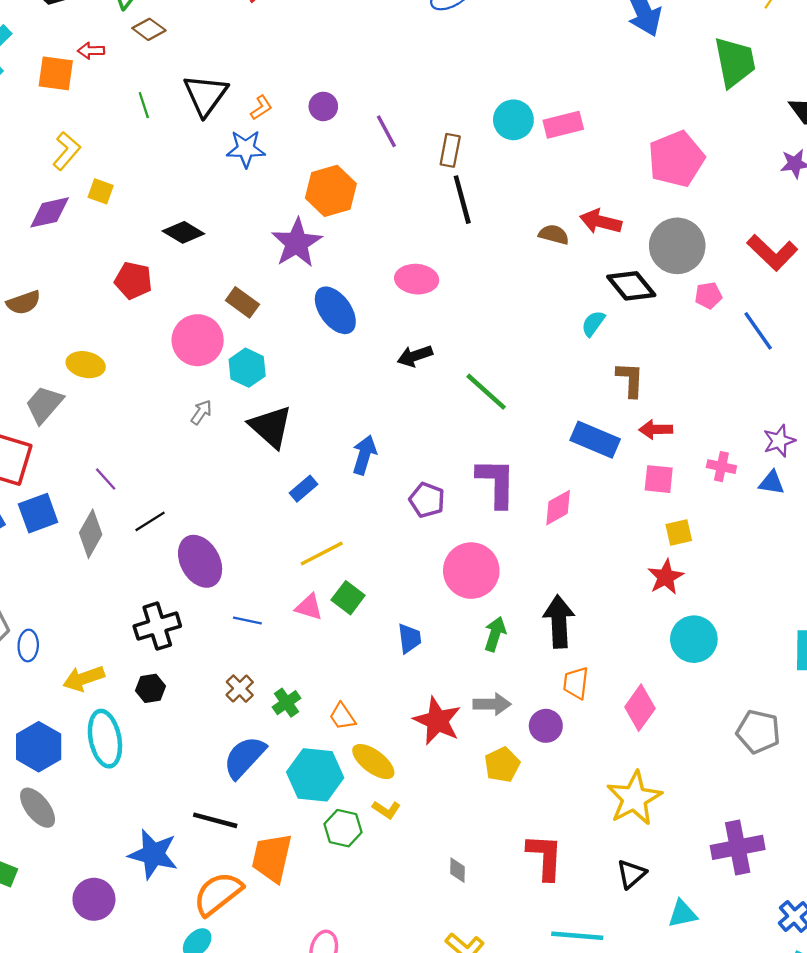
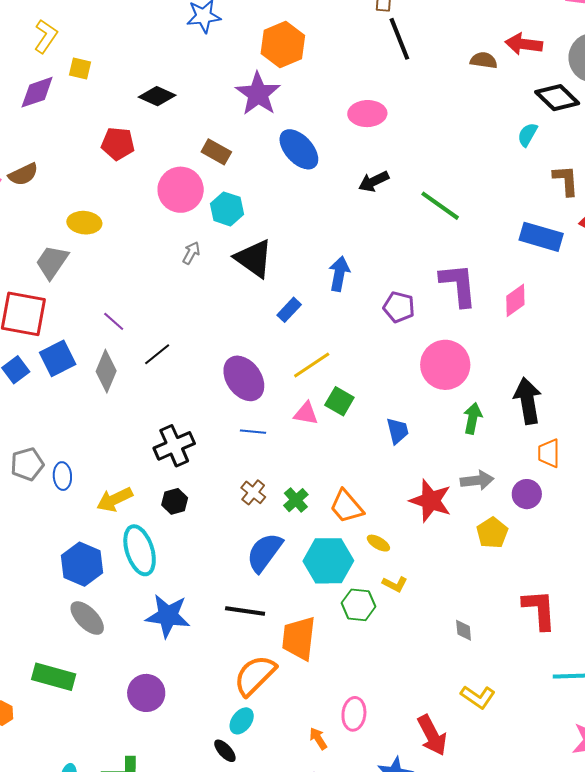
purple ellipse: (200, 561) -> (244, 378), moved
orange trapezoid: (342, 716) -> (346, 506), size x1.4
yellow ellipse: (373, 762) -> (378, 543), size x0.6
blue star: (153, 854) -> (168, 616), moved

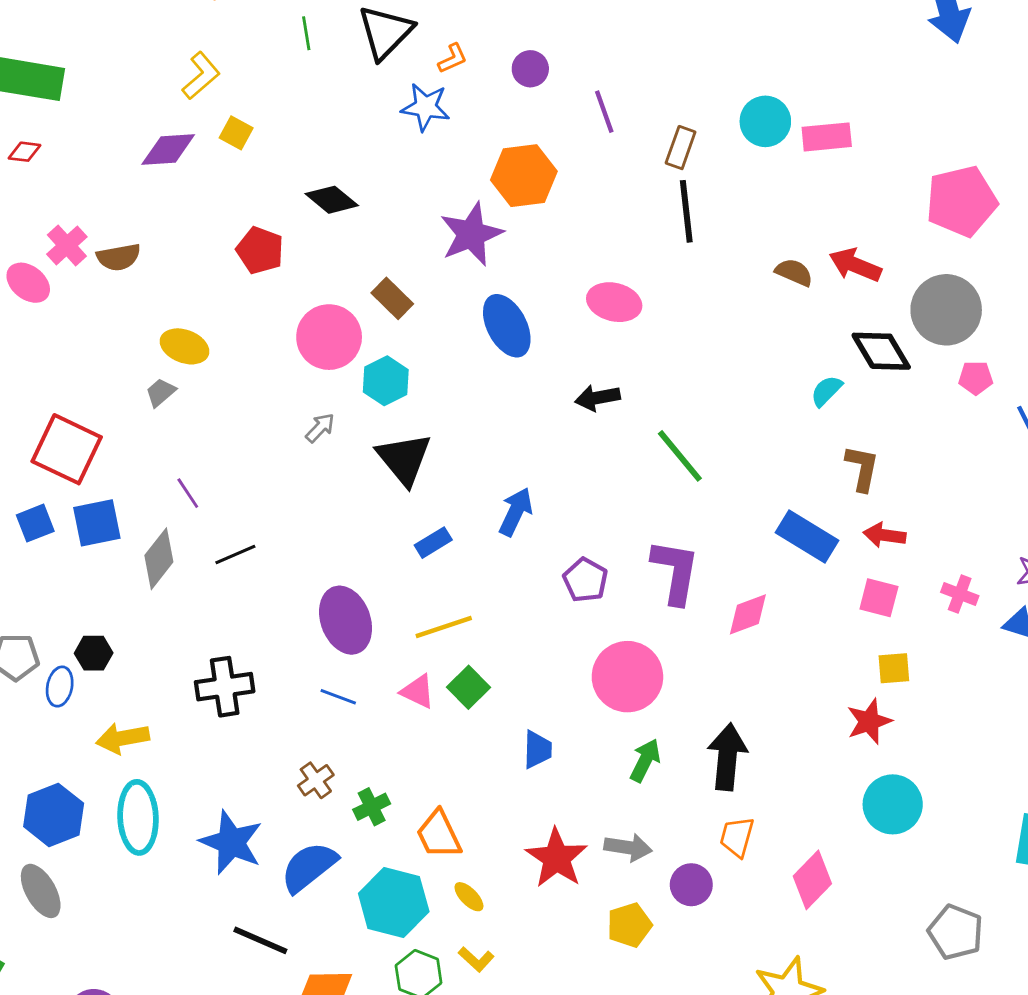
gray trapezoid: (52, 262) -> (161, 392), moved, size x0.6
black hexagon: (175, 501) -> (94, 653), moved
blue star: (168, 616) -> (231, 842), moved

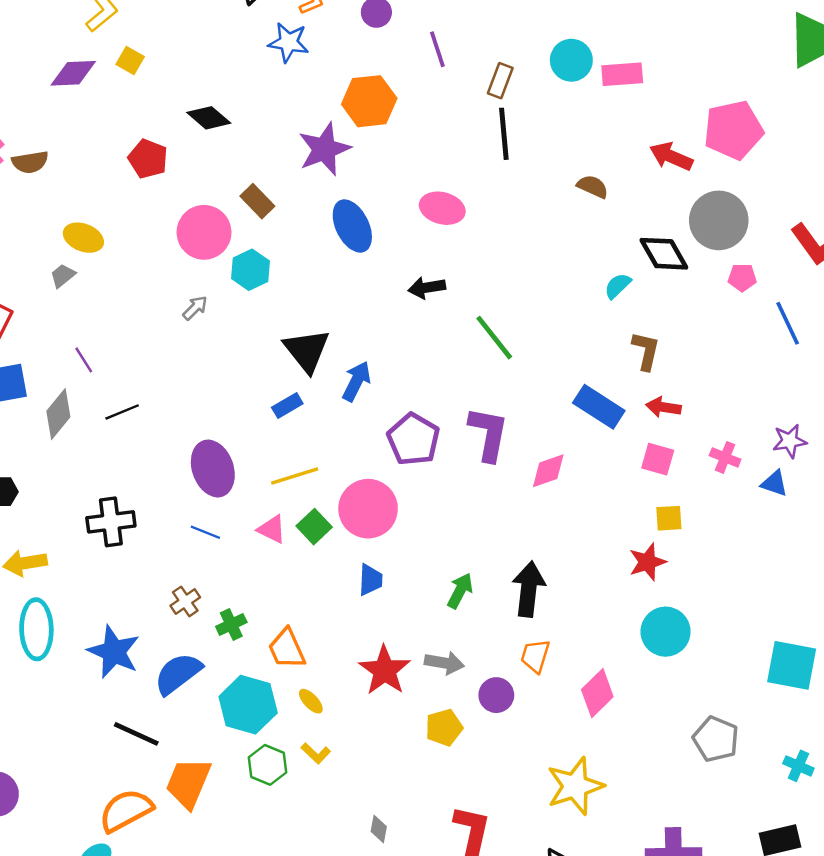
red arrow: (855, 265) -> (671, 156), moved
black triangle: (404, 459) -> (307, 351), moved
purple pentagon: (585, 580) -> (413, 439), size x1.4
pink circle: (627, 677) -> (368, 509), moved

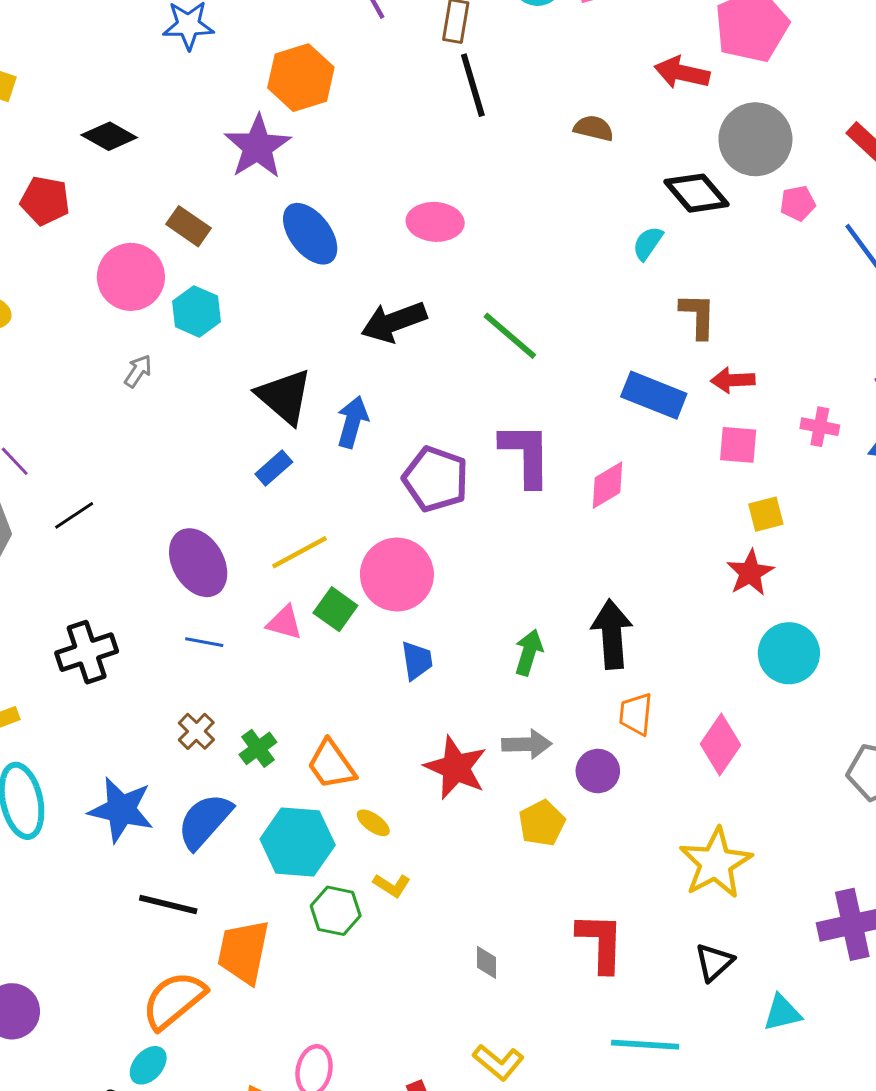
pink ellipse: (442, 208) -> (435, 222), moved
black arrow: (427, 288) -> (394, 322), moved, size x1.4

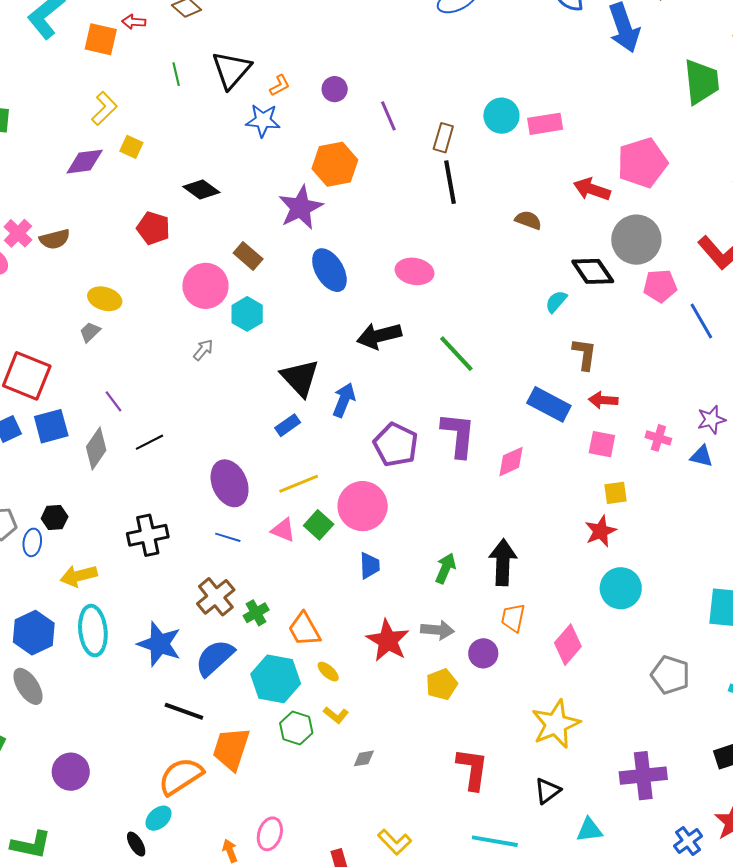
pink pentagon: (798, 203) -> (660, 286), size x1.4
brown cross: (196, 731) -> (216, 597), size x1.5
gray diamond: (486, 962) -> (364, 758), moved, turned 75

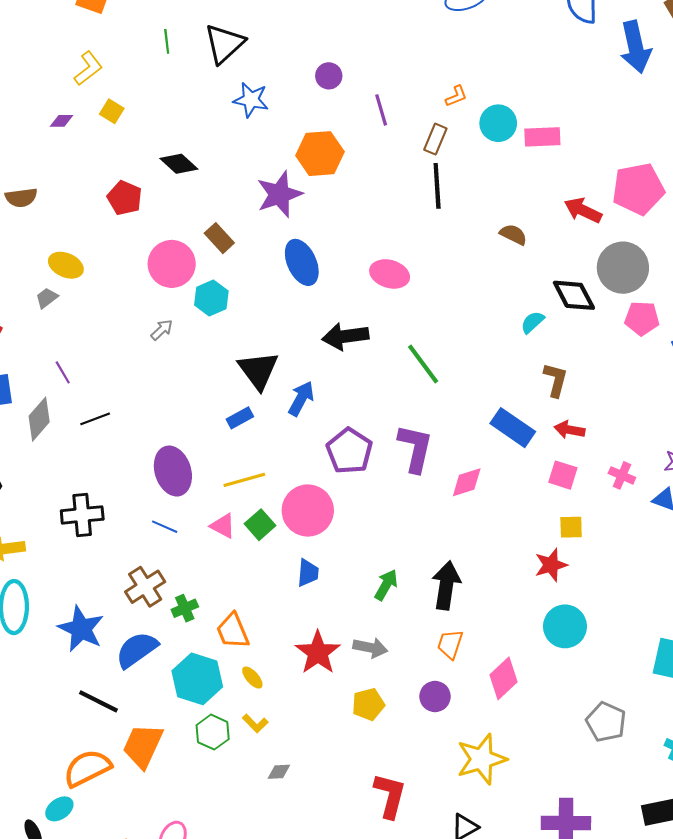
orange L-shape: (280, 85) -> (456, 96), moved
purple diamond: (85, 162) -> (62, 121), size x0.6
purple circle: (483, 653) -> (435, 696), moved

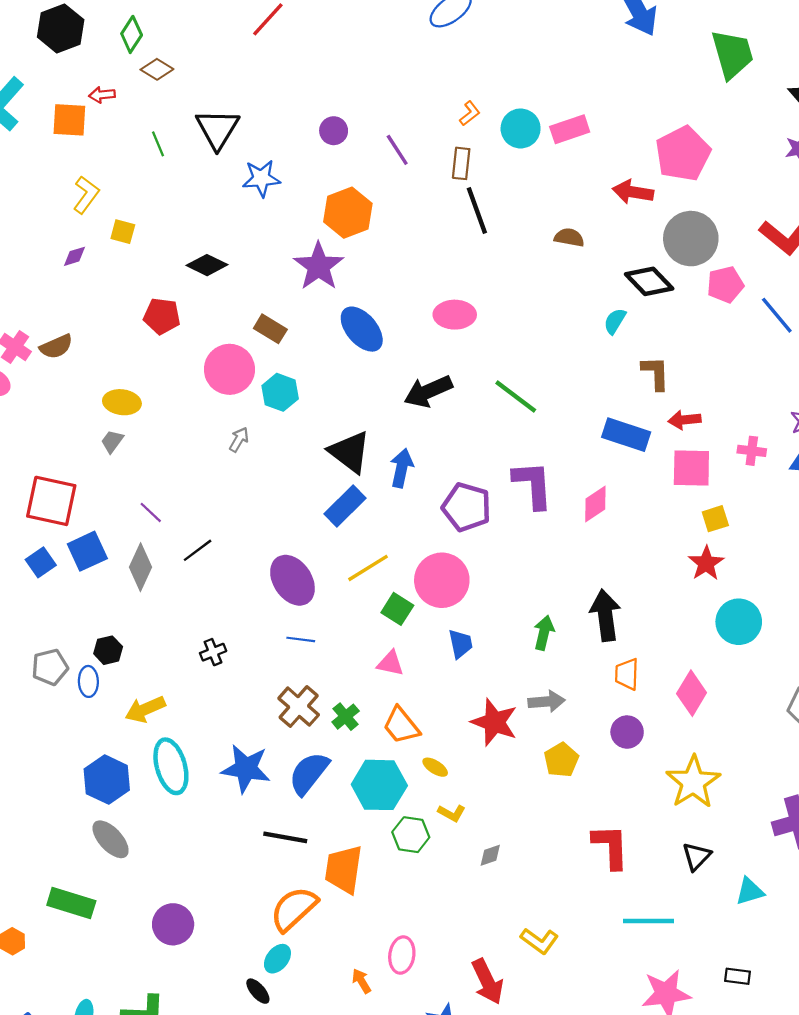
blue rectangle: (240, 418) -> (345, 506), size x1.5
pink square: (563, 475) -> (691, 468), size x1.4
black cross: (82, 515) -> (213, 652), size x0.6
pink triangle: (223, 526) -> (390, 663), moved

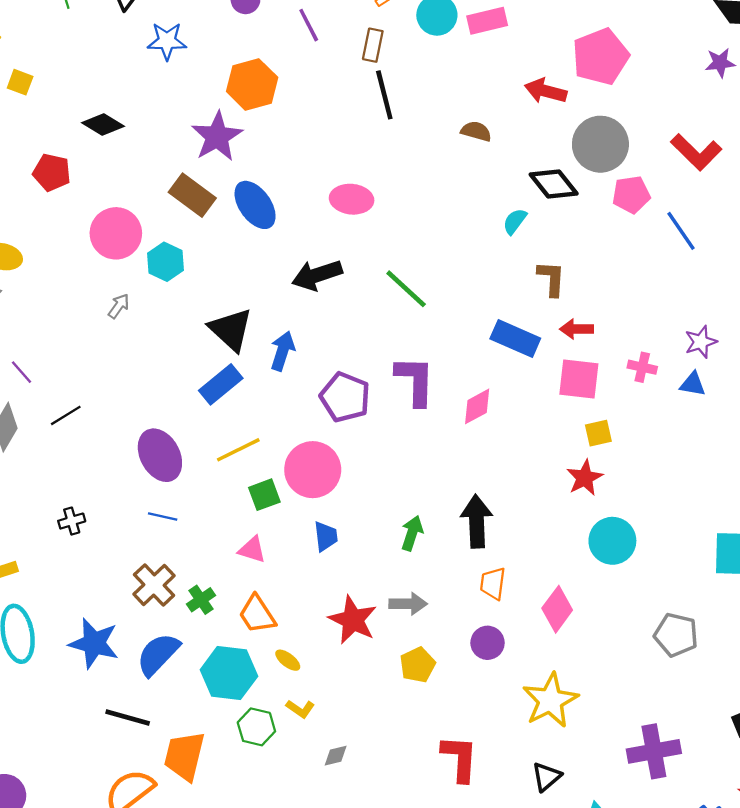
brown rectangle: (270, 329) -> (192, 195), moved, size x1.4
green square: (397, 609) -> (264, 495), turned 32

